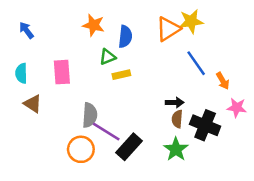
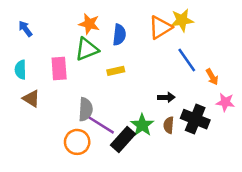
green triangle: (107, 57) -> (87, 49), moved, size x1.5
brown semicircle: (177, 119) -> (169, 125), moved
green star: (176, 149) -> (142, 125), moved

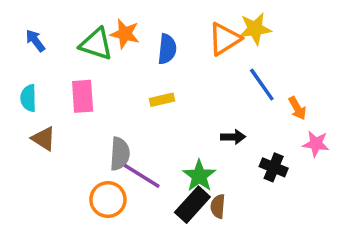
green triangle: (87, 49) -> (96, 44), moved, turned 40
black cross: (195, 119) -> (274, 167), size x0.7
brown semicircle: (169, 125) -> (218, 206), moved
black rectangle: (123, 140) -> (192, 205), moved

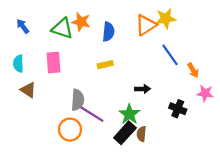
black arrow: (233, 137) -> (143, 89), moved

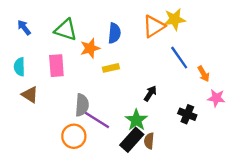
orange star: (81, 22) -> (90, 48), moved, turned -30
black arrow: (143, 89) -> (150, 93), turned -56

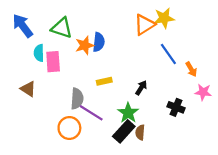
blue arrow: (24, 27) -> (23, 26), size x1.6
blue semicircle: (114, 33) -> (99, 42), moved
cyan semicircle: (19, 67) -> (39, 53), moved
yellow rectangle: (111, 68) -> (104, 81), moved

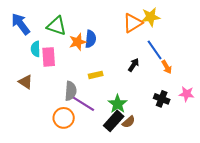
orange arrow: (191, 69) -> (167, 67), moved
black arrow: (141, 88) -> (134, 65), moved
pink star: (203, 92) -> (187, 94), moved
brown semicircle: (140, 132) -> (129, 122), turned -136

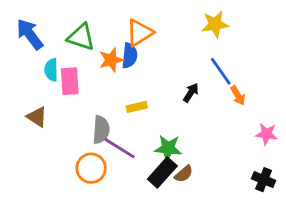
orange triangle: (133, 23) -> (140, 33), moved
black cross: (162, 99) -> (264, 180), moved
green star: (118, 104) -> (168, 148), turned -30

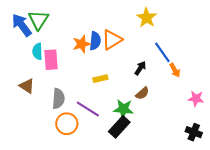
yellow star: (215, 24) -> (147, 18), moved, turned -30
orange triangle: (140, 33) -> (112, 40), moved
green triangle: (81, 37) -> (38, 20), moved, turned 45
gray semicircle: (101, 130) -> (58, 99), moved
brown semicircle: (184, 174) -> (142, 93), moved

